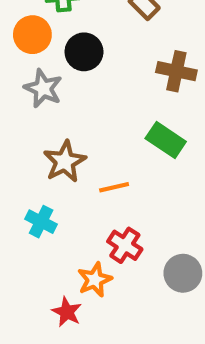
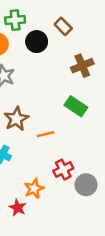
black circle: (84, 52) -> (37, 42), moved
brown cross: (176, 71) -> (82, 66), turned -35
red cross: (125, 245) -> (63, 170), moved, turned 30

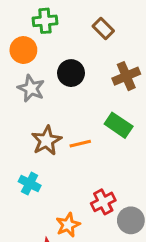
black circle: (37, 42) -> (71, 73), moved
orange line: (45, 134) -> (80, 144), moved

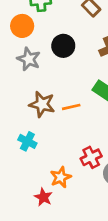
brown star: (46, 141) -> (42, 104), turned -30

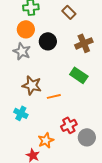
orange circle: (22, 26) -> (26, 29), moved
orange line: (71, 107) -> (54, 96), moved

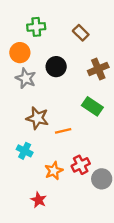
orange circle: (26, 29) -> (20, 53), moved
orange star: (46, 140) -> (54, 171), moved

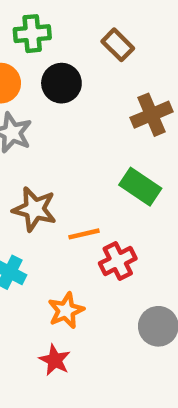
black circle: (56, 67) -> (61, 83), moved
red cross: (81, 165) -> (118, 261), moved
red star: (39, 200) -> (55, 360), moved

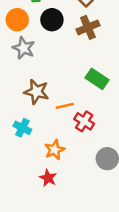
brown cross: (152, 115) -> (88, 27), moved
red cross: (118, 261) -> (84, 121), turned -30

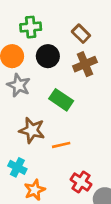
green rectangle: (97, 79) -> (61, 100), moved
red cross: (84, 121) -> (81, 182), moved
orange star: (55, 150) -> (35, 190), moved

